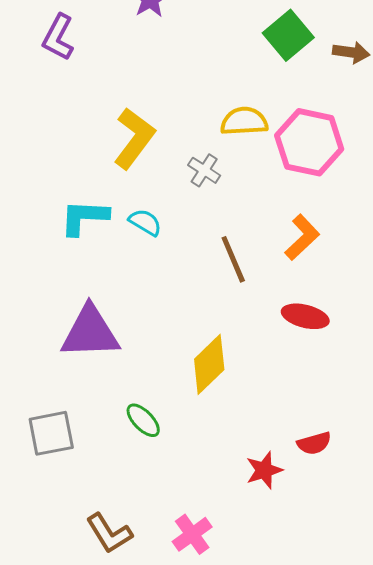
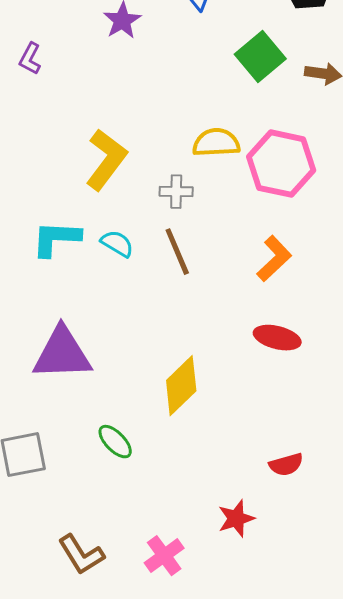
purple L-shape: (58, 37) -> (30, 59), size x0.7
gray cross: (204, 170) -> (176, 192), turned -32
brown line: (233, 259) -> (177, 252), moved
red star: (264, 470) -> (236, 519), moved

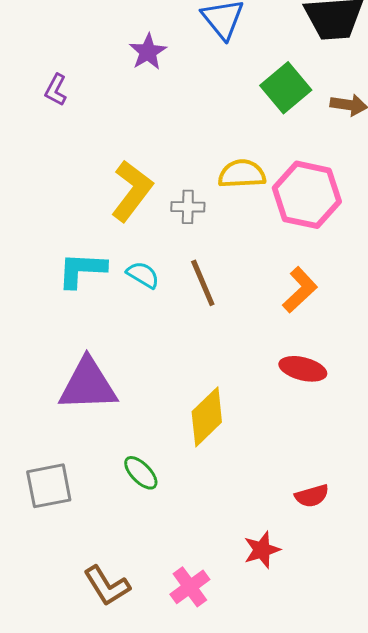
gray cross: (176, 192) -> (188, 207), moved

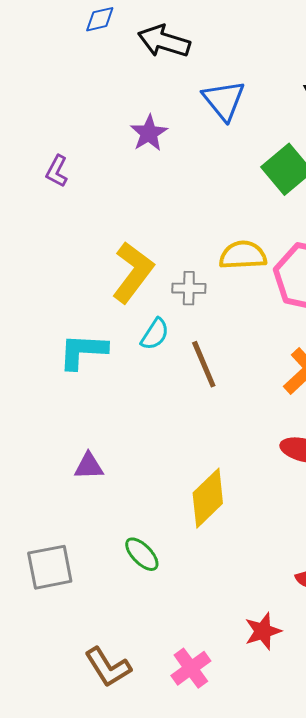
cyan semicircle: (143, 275) -> (155, 334), moved, turned 92
purple triangle: (88, 385) -> (89, 466), size x0.5

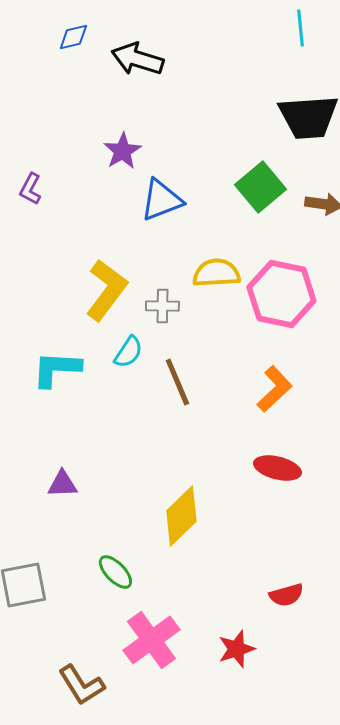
blue triangle: (224, 100) -> (161, 200), moved, turned 48
pink cross: (191, 668) -> (151, 640), moved, size x1.4

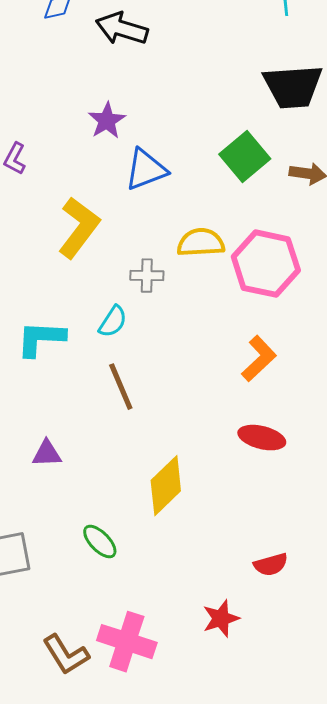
yellow L-shape: (106, 290) -> (79, 228), moved
brown line: (177, 382) -> (121, 387), moved
pink cross: (151, 640) -> (127, 642), moved, turned -36

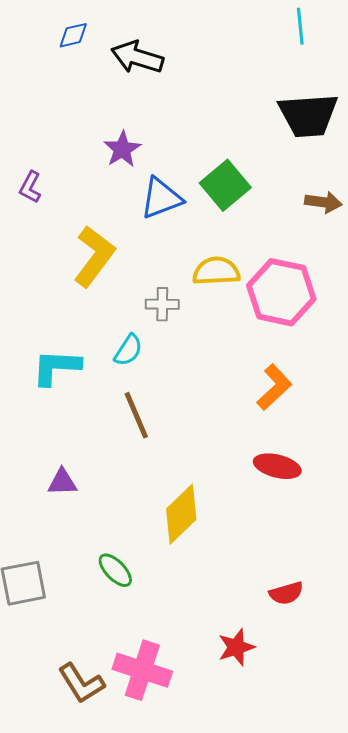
green square: (245, 157) -> (225, 185), moved

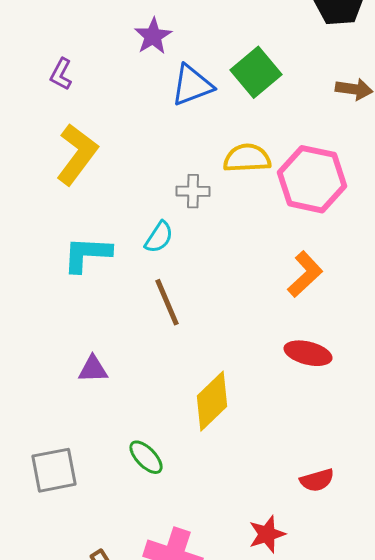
yellow L-shape: (94, 256) -> (77, 154), moved

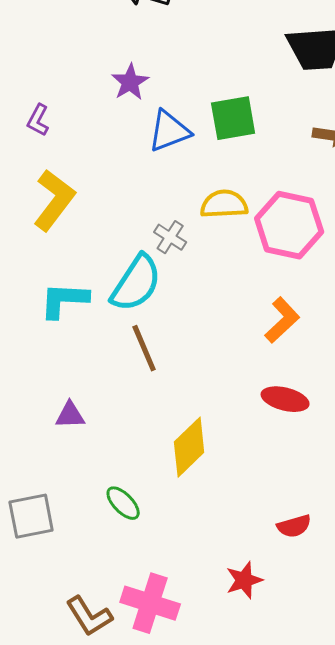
green square: (256, 72) -> (233, 118), turned 30
gray cross: (193, 191) -> (170, 237), turned 32
cyan semicircle: (159, 237) -> (136, 283), size x1.8

